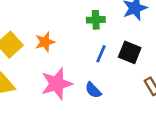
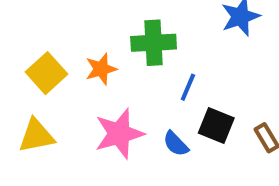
green cross: (96, 20) -> (154, 43), moved, size x1.5
black square: (130, 52) -> (216, 126), moved

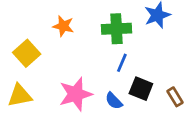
green cross: (154, 43) -> (116, 29), moved
orange star: (101, 69) -> (63, 26), moved, turned 30

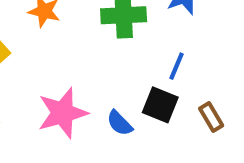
blue line: (122, 63) -> (177, 66), moved

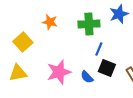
blue line: (177, 66) -> (99, 49), moved

